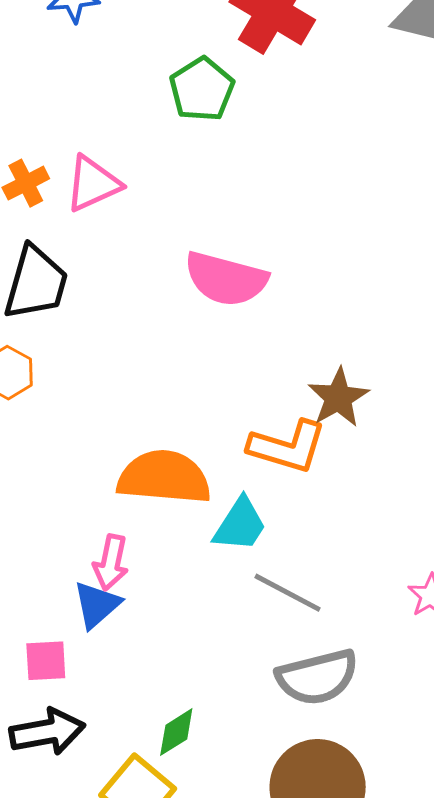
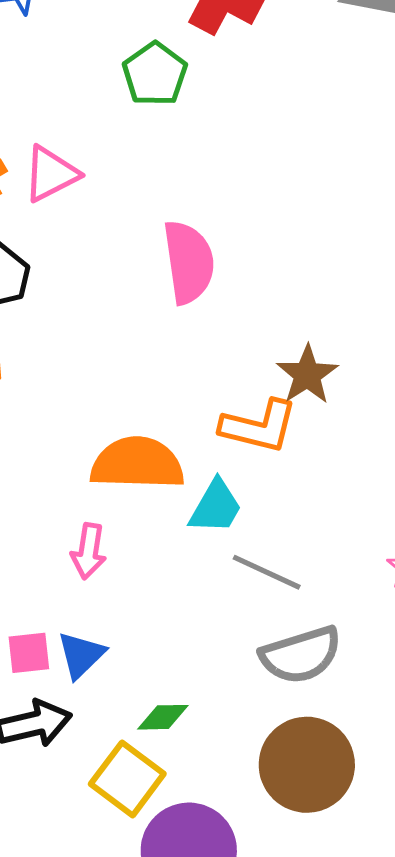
pink semicircle: (226, 279) -> (189, 262), turned -110
blue triangle: (97, 605) -> (81, 655), moved
green diamond: (176, 732) -> (163, 717), turned 34

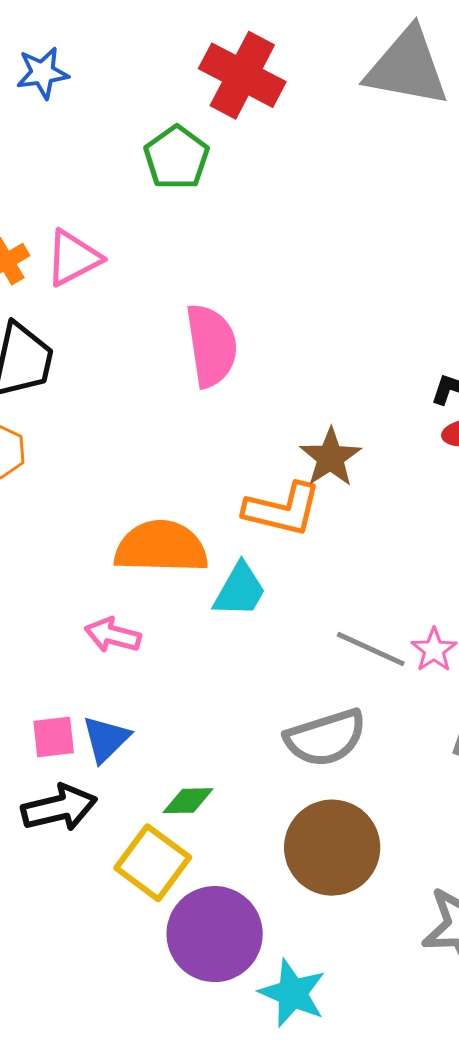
pink arrow: (89, 551) -> (113, 635), turned 96
gray line: (267, 572) -> (371, 649), moved

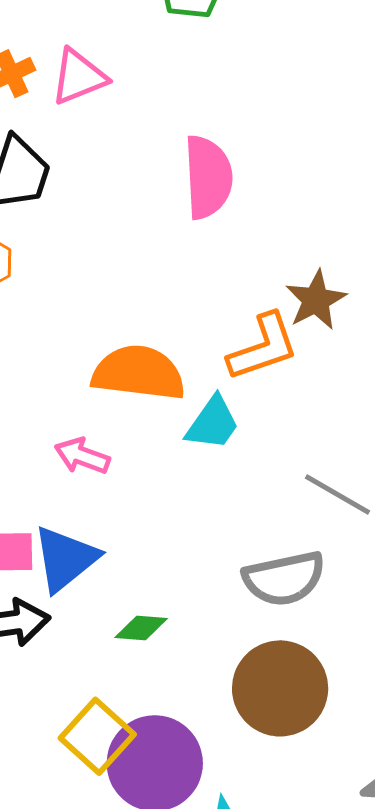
orange L-shape: (282, 509) -> (263, 347), turned -38
blue triangle: (106, 739) -> (65, 559), size x1.4
yellow square: (153, 863) -> (97, 736), moved

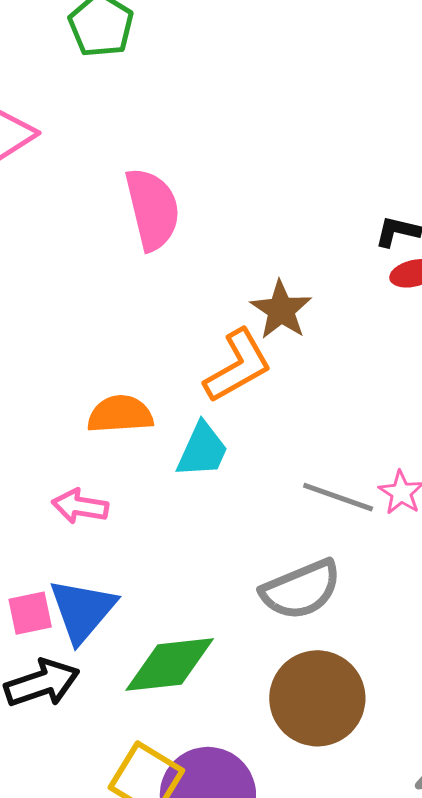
orange semicircle: (139, 373) -> (120, 414), size x0.7
green diamond: (141, 628) -> (170, 665), size x1.8

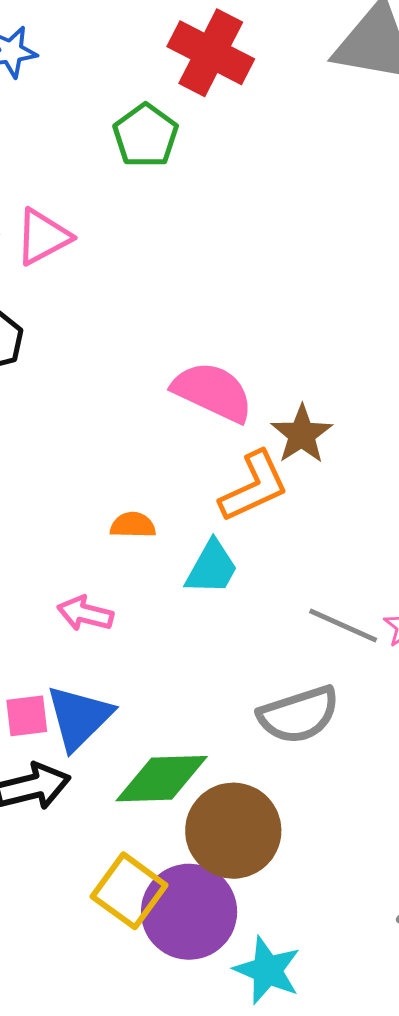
pink semicircle: (152, 209) -> (213, 392), moved, turned -56
orange semicircle: (120, 414) -> (133, 525), size x0.7
brown circle: (317, 698) -> (233, 831), moved

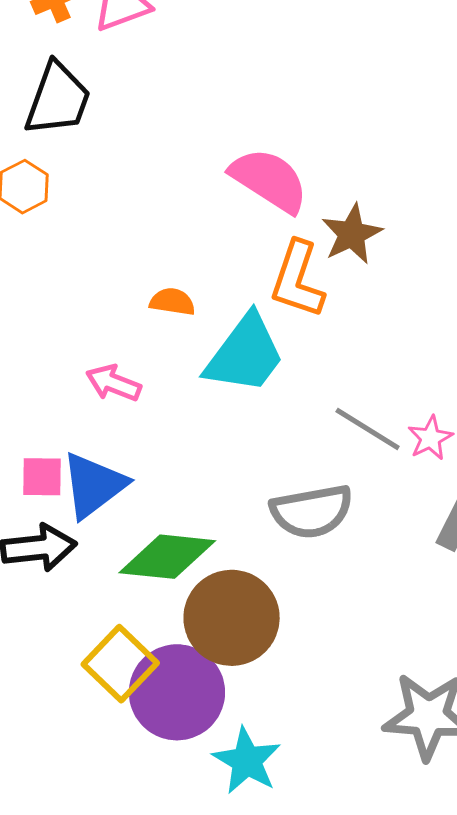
orange L-shape: (254, 487) -> (298, 280), turned 126
cyan trapezoid: (212, 568) -> (245, 354), size x1.5

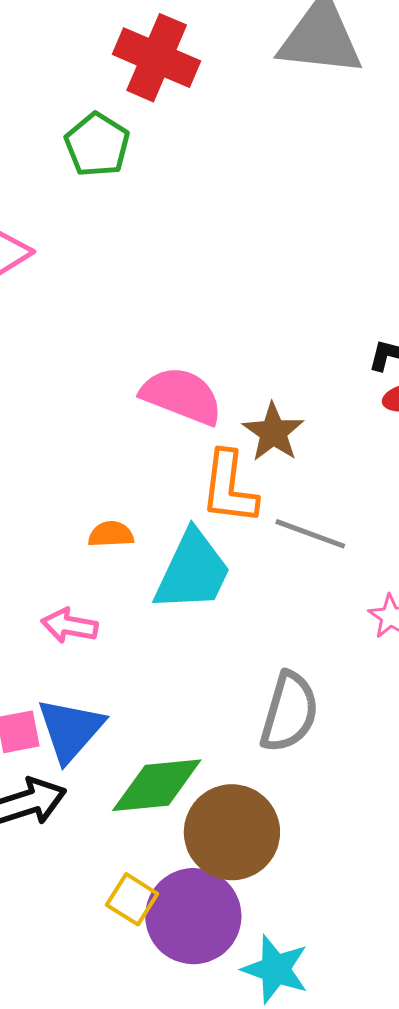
gray line: (368, 429) -> (310, 534), moved
gray semicircle: (312, 511) -> (289, 712), turned -52
yellow square: (120, 664) -> (132, 899), size x0.7

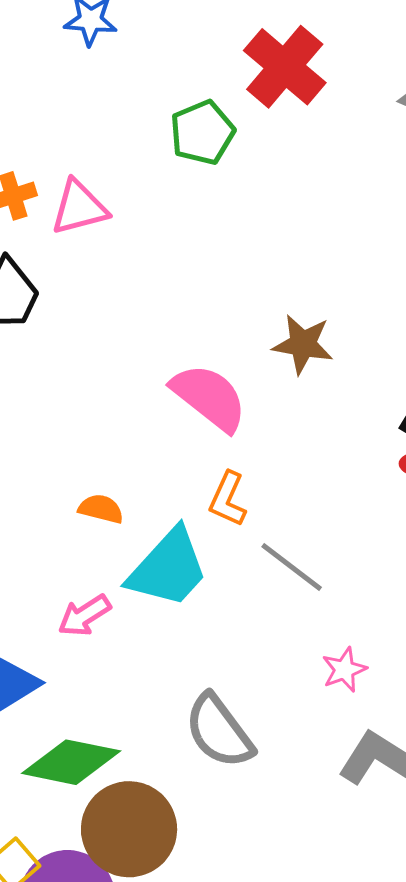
brown star: (273, 432) -> (303, 344), moved, turned 30
orange L-shape: (229, 488) -> (228, 499), size x0.7
pink arrow: (69, 626) -> (84, 616), moved, turned -60
gray semicircle: (289, 712) -> (219, 731), turned 110

